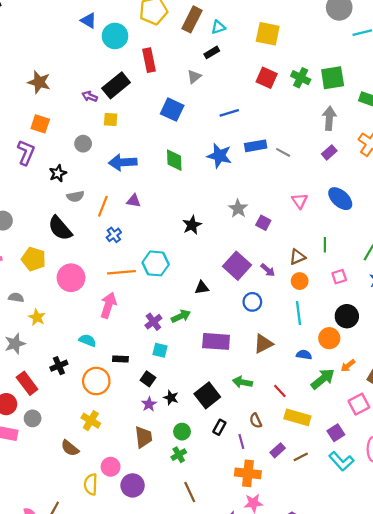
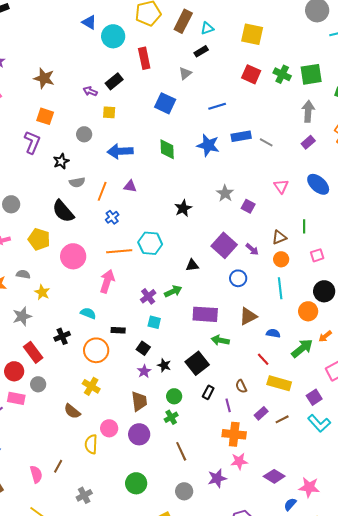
black rectangle: (116, 85) -> (114, 81), size x0.7
blue semicircle: (304, 355) -> (273, 333), moved
green arrow: (242, 382) -> (220, 340), moved
purple circle: (133, 485) -> (139, 434), moved

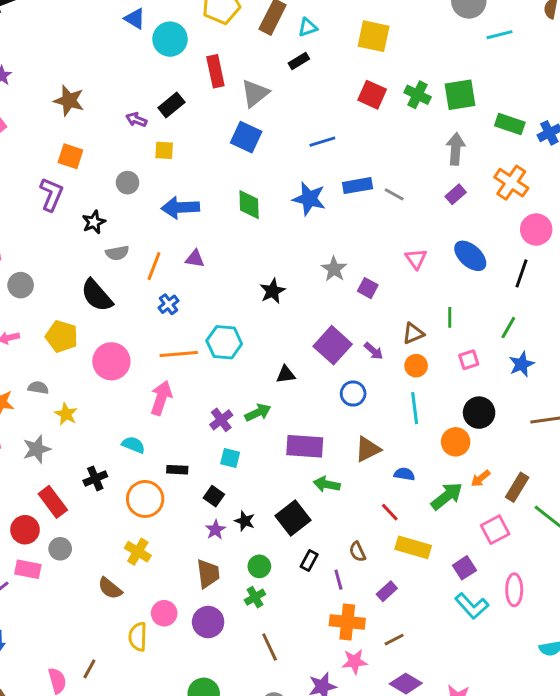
gray triangle: (185, 73) -> (255, 93), moved, size x1.5
brown line: (282, 419) -> (394, 640), moved

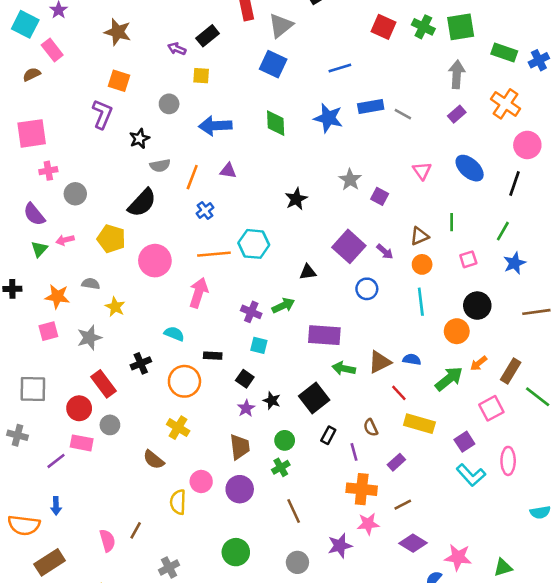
black semicircle: (97, 295) -> (142, 203), turned -96
purple cross: (221, 420) -> (251, 312), turned -30
brown triangle: (368, 449) -> (380, 362), moved

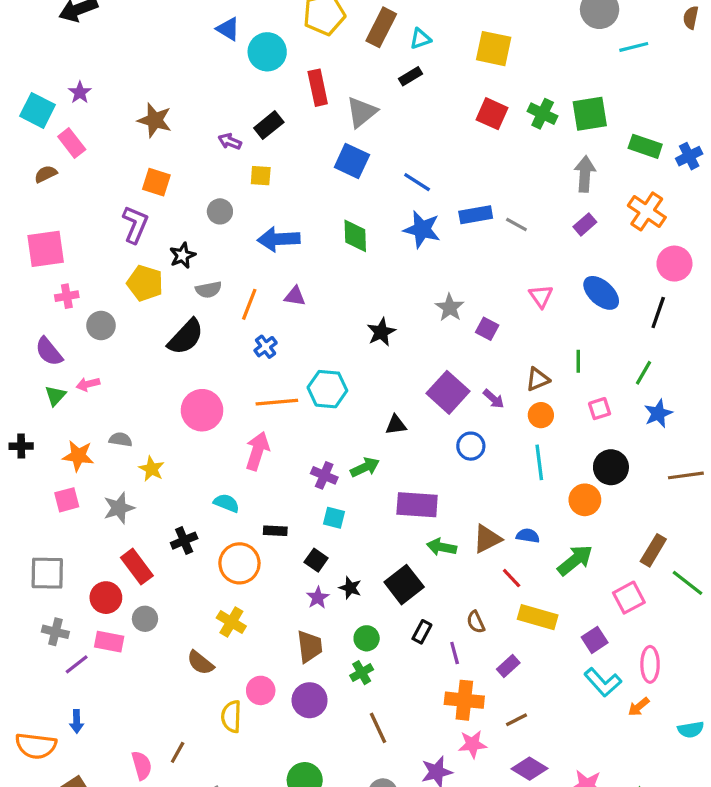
blue line: (340, 68) -> (417, 182), moved, turned 50
yellow pentagon: (111, 239) -> (145, 283), moved
orange arrow: (479, 363) -> (639, 707), moved
gray cross: (17, 435) -> (55, 632), moved

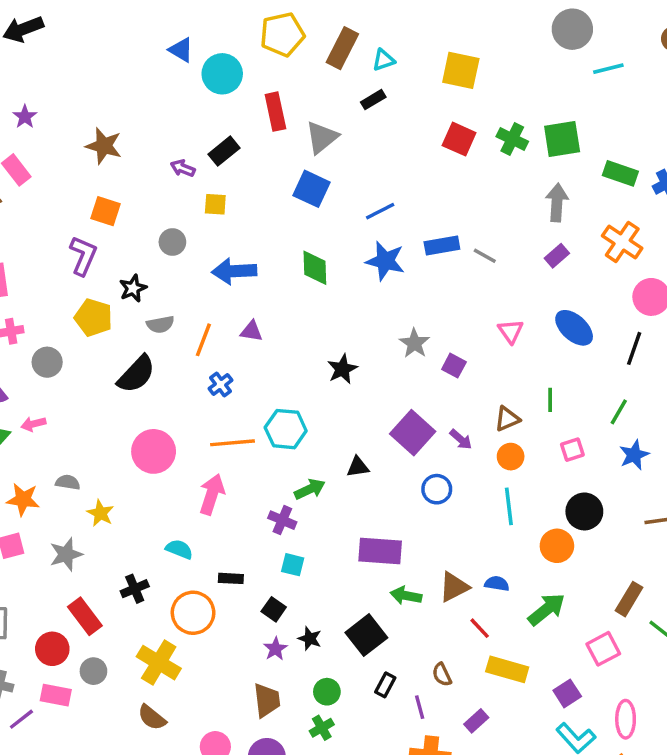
blue line: (417, 182) -> (380, 211), turned -60
green arrow: (365, 467) -> (310, 489), moved
yellow cross: (231, 622) -> (159, 663), moved, size x1.4

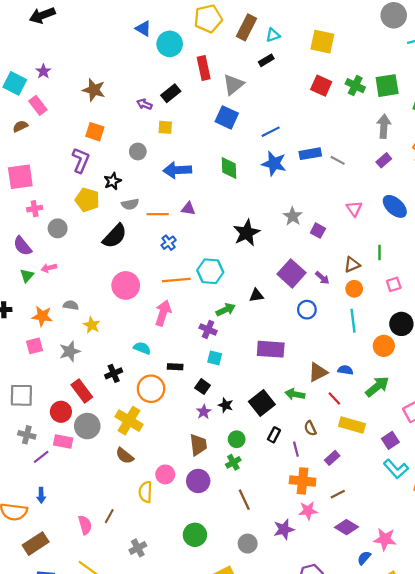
orange line: (203, 340) -> (158, 214), turned 70
black star: (342, 369) -> (247, 233), size x1.4
green arrow: (406, 596) -> (295, 394), moved
gray circle: (93, 671) -> (87, 426), size x1.5

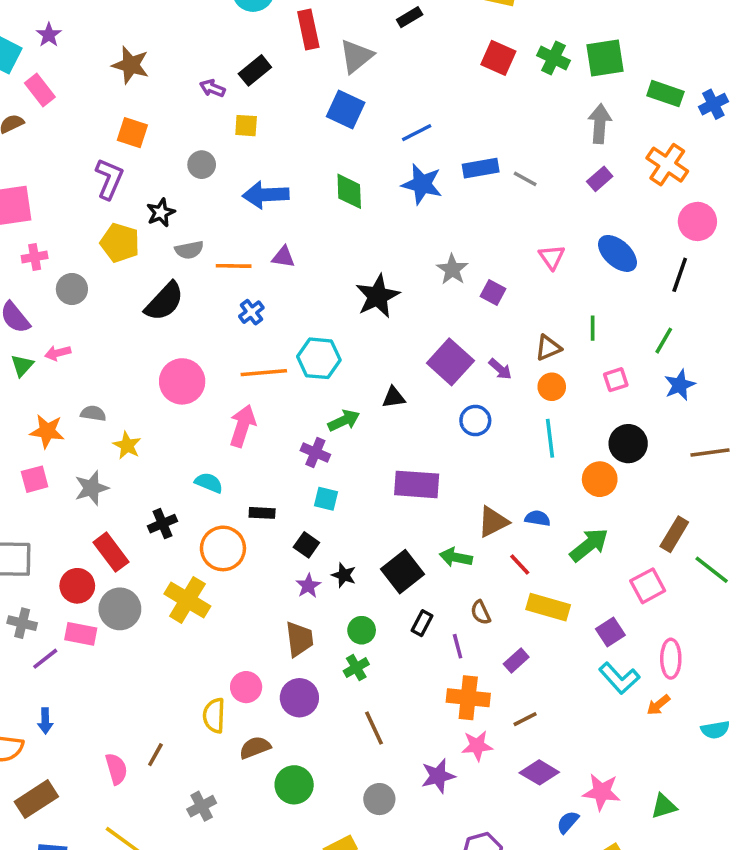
brown semicircle: (125, 456) -> (255, 748), moved, turned 120

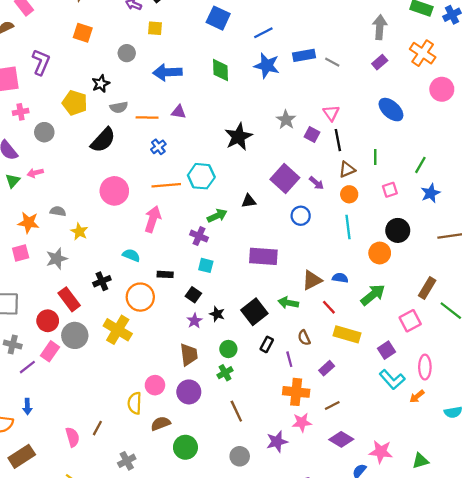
purple L-shape: (109, 179) -> (41, 62), moved
pink triangle: (552, 257) -> (331, 113), moved
black line: (680, 275) -> (338, 140), moved, turned -30
pink rectangle: (81, 634) -> (50, 351), turned -66

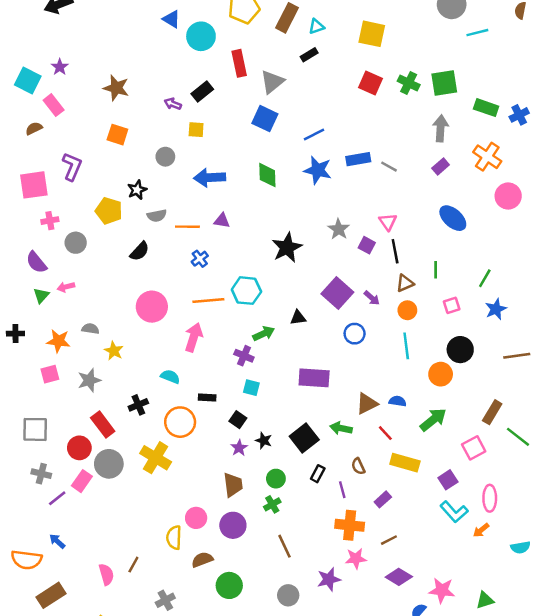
black semicircle: (103, 140) -> (140, 251), size x0.7
blue arrow: (27, 407) -> (57, 541), turned 133

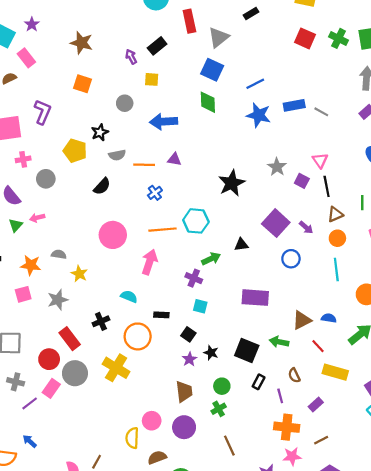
purple arrow: (173, 104) -> (131, 57), turned 40
green diamond: (267, 175) -> (208, 102), moved
black square: (304, 438) -> (247, 351), turned -30

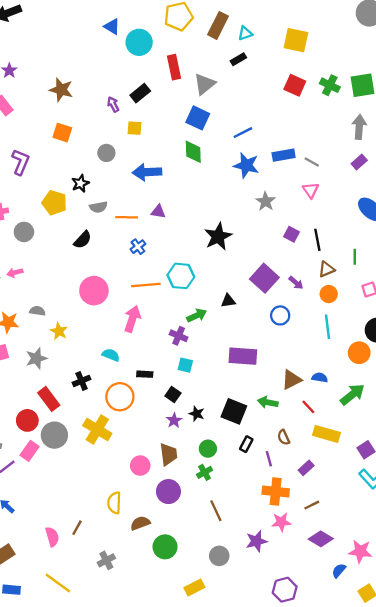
pink triangle: (320, 160) -> (311, 190), moved
gray star: (277, 167) -> (265, 201), moved
pink circle: (152, 421) -> (140, 466), moved

